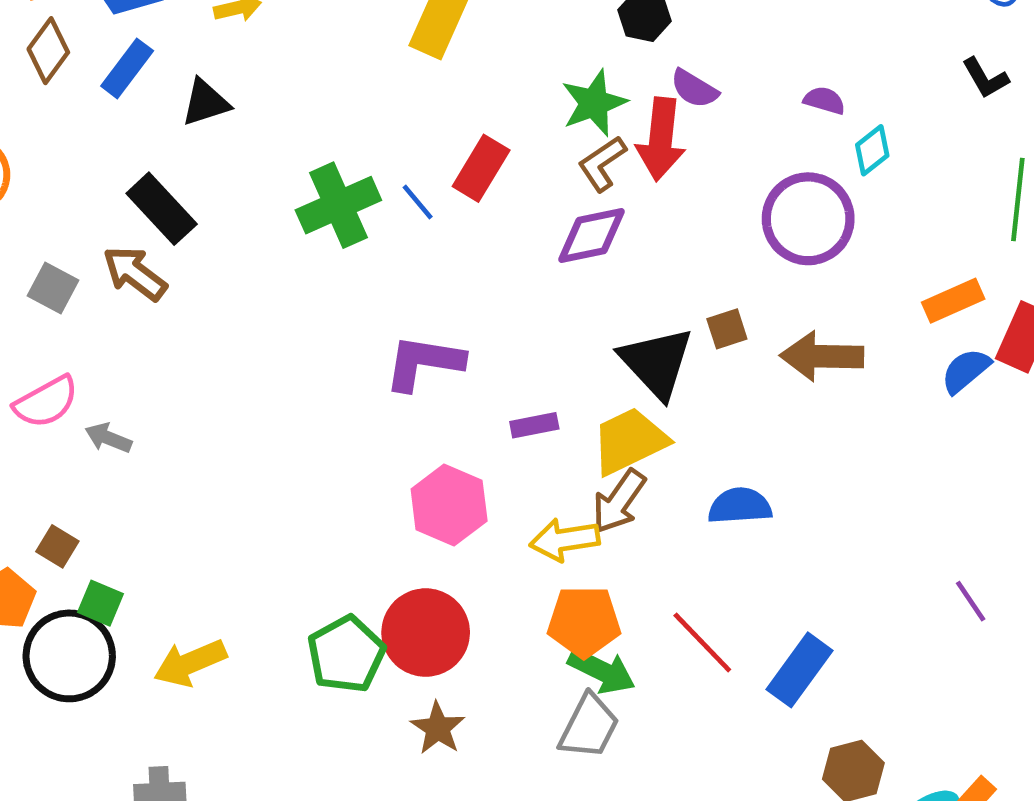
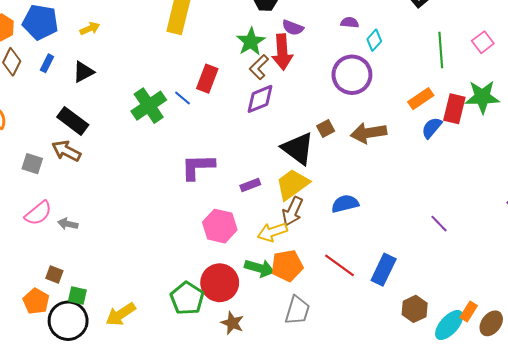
blue rectangle: (127, 68) -> (47, 63), size x0.7
purple line: (971, 601) -> (439, 224), moved
green arrow: (602, 671) -> (260, 268), moved

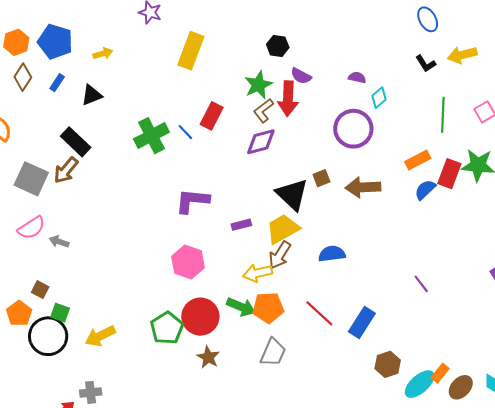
brown arrow: (66, 151) -> (66, 170), turned -84
gray square: (32, 164) -> (31, 179), size x1.6
pink hexagon: (220, 226) -> (188, 262), moved

